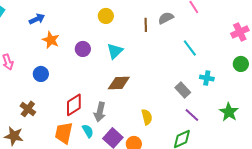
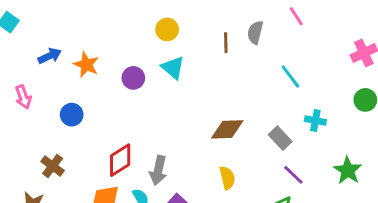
gray semicircle: (166, 18) -> (255, 32), turned -49
blue arrow: (37, 19) -> (50, 56), moved
cyan triangle: (115, 51) -> (173, 68), moved, turned -36
brown diamond: (119, 83) -> (227, 129), moved

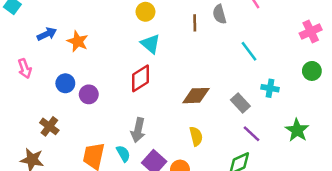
gray semicircle: (255, 32) -> (219, 14), turned -30
purple circle: (133, 78) -> (89, 94), moved
red diamond: (120, 160) -> (141, 78), moved

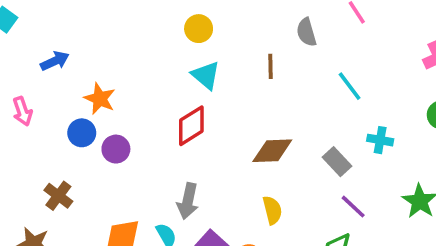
brown line: (195, 23) -> (270, 66), moved
orange star: (78, 41) -> (100, 99), moved

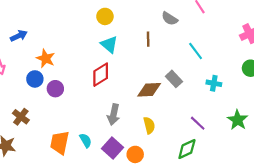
gray semicircle: (306, 32) -> (170, 19), turned -42
gray rectangle: (337, 162) -> (174, 79), moved
gray arrow: (188, 201) -> (114, 115), moved

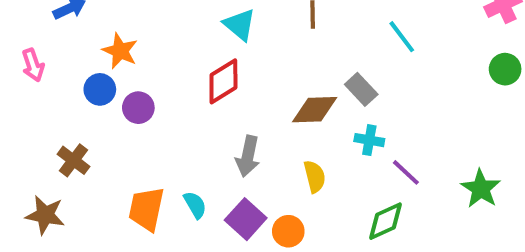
cyan cross: (214, 83) -> (369, 140), moved
green star: (238, 120) -> (481, 189), moved

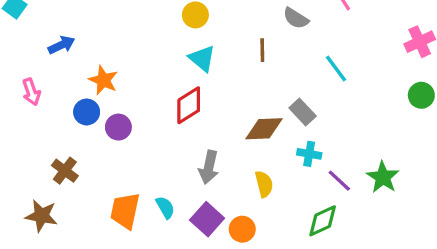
green star: (481, 189) -> (383, 177), moved

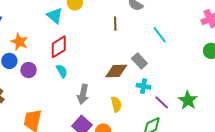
cyan triangle: (202, 58) -> (55, 16), moved
red diamond: (189, 105) -> (59, 47), moved
cyan semicircle: (165, 207) -> (62, 71), moved

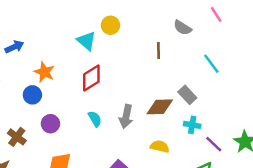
purple circle: (29, 70) -> (50, 124), moved
cyan semicircle: (62, 71) -> (95, 119), moved
gray arrow: (83, 94) -> (126, 116), moved
yellow semicircle: (116, 104) -> (160, 147), turned -63

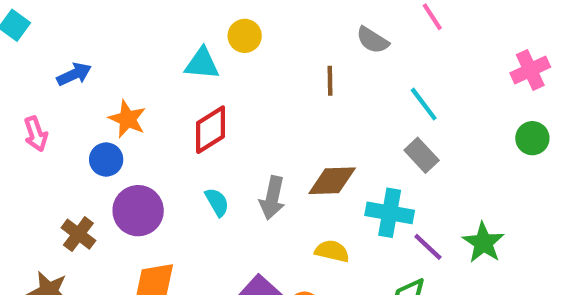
cyan triangle: (86, 41) -> (202, 64), turned -35
gray rectangle: (187, 95) -> (422, 155), moved
purple circle: (50, 124) -> (138, 211), size x1.5
cyan cross: (192, 125) -> (390, 213), size x1.5

